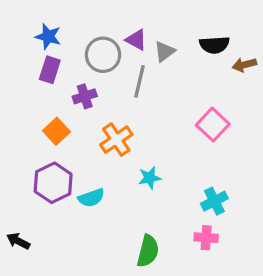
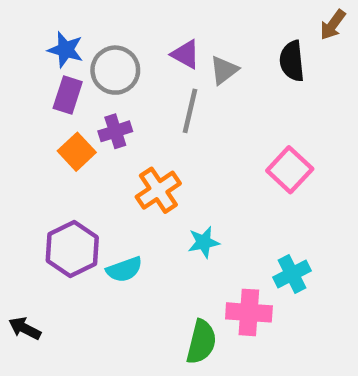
black semicircle: (214, 45) -> (292, 61), turned 88
gray circle: (103, 55) -> (115, 70), moved
brown arrow: (244, 65) -> (333, 25), moved, turned -40
orange square: (56, 131) -> (77, 152), moved
pink cross: (206, 238) -> (249, 312), moved, size x1.4

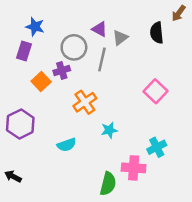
gray circle: (115, 70) -> (74, 47), moved
purple rectangle: (68, 95) -> (24, 51), moved
purple hexagon: (72, 249) -> (20, 124), moved

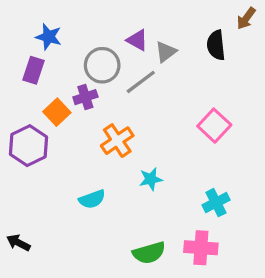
gray line: (102, 60) -> (141, 82), turned 40
purple hexagon: (20, 124) -> (28, 146), moved
pink cross: (134, 168) -> (201, 248), moved
green semicircle: (108, 184) -> (149, 253), turned 60

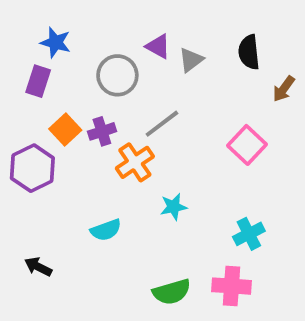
brown arrow: (246, 18) -> (284, 89), moved
gray line: (141, 82) -> (162, 124), moved
purple cross: (85, 97) -> (102, 131), moved
black arrow: (18, 243) -> (38, 267), moved

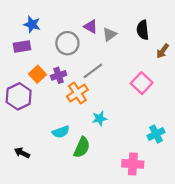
purple rectangle: (38, 81) -> (22, 47), turned 63
cyan cross: (249, 234) -> (156, 134), moved
green semicircle: (172, 292) -> (82, 147), moved, turned -50

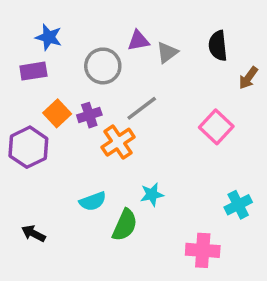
purple triangle: (91, 27) -> (138, 41), turned -40
cyan star: (100, 119) -> (152, 195), moved

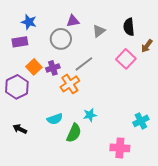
purple triangle: (138, 41) -> (73, 21), moved
pink square: (216, 127) -> (126, 59), moved
black arrow: (33, 233) -> (20, 129), moved

